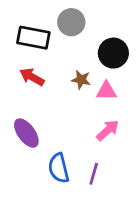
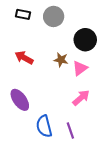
black rectangle: (33, 38) -> (23, 14), moved, size x0.6
pink triangle: (106, 91) -> (80, 68), turned -35
purple line: (94, 174) -> (70, 130), turned -35

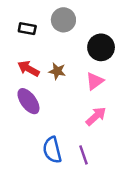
black rectangle: (23, 14) -> (27, 29), moved
brown star: (61, 60) -> (57, 71), moved
purple ellipse: (20, 100) -> (28, 101), moved

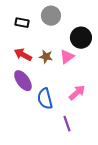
pink triangle: (95, 81) -> (67, 57), moved
blue semicircle: (52, 150) -> (45, 99), moved

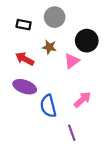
brown star: (46, 57) -> (49, 47), moved
purple ellipse: (23, 81) -> (25, 87), turned -35

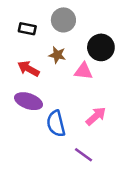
pink triangle: (72, 61) -> (83, 71), turned 42
purple line: (72, 133) -> (83, 155), turned -35

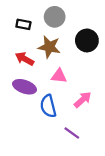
brown star: (57, 55) -> (49, 47), size x1.5
pink triangle: (83, 71) -> (59, 76), moved

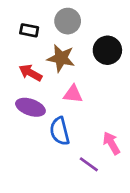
pink arrow: (83, 100) -> (111, 143), moved, turned -78

